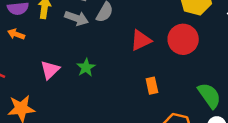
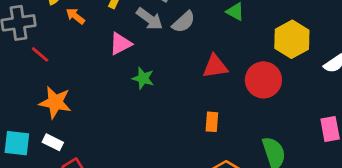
green star: (86, 67) -> (143, 78), turned 30
pink triangle: (50, 70) -> (120, 44), moved

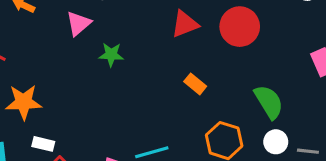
orange rectangle: (212, 122) -> (195, 84), turned -42
white rectangle: (53, 142) -> (43, 144), moved

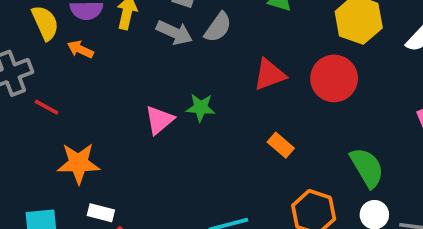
pink triangle: (78, 23) -> (159, 120), moved
green star: (111, 55) -> (201, 108), moved

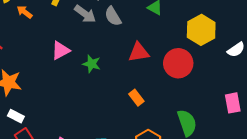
gray semicircle: (218, 27) -> (113, 16), turned 102
pink triangle: (159, 120) -> (61, 51), moved

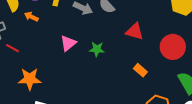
red triangle: (139, 52) -> (135, 32), turned 36
red circle: (178, 63) -> (173, 47), moved

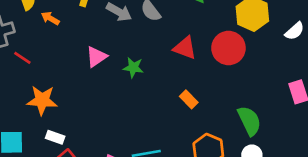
red circle: (173, 47) -> (228, 48), moved

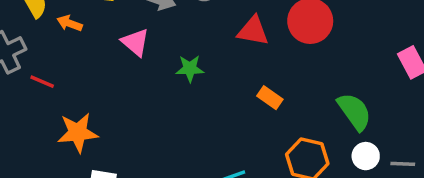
pink triangle: (96, 57) -> (135, 42), moved, turned -35

